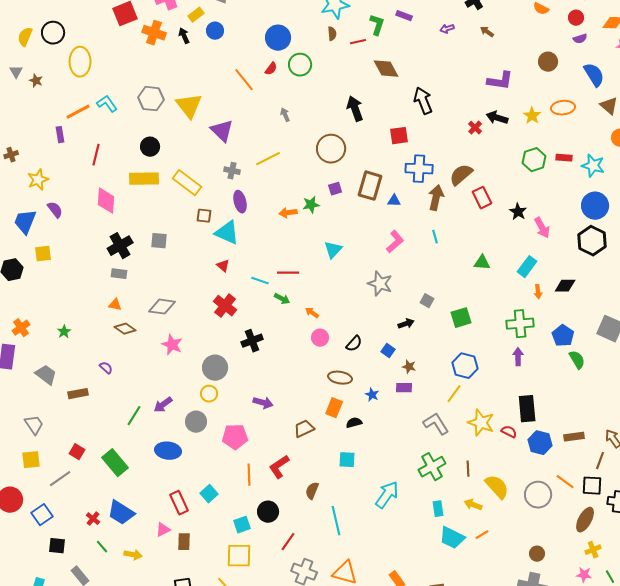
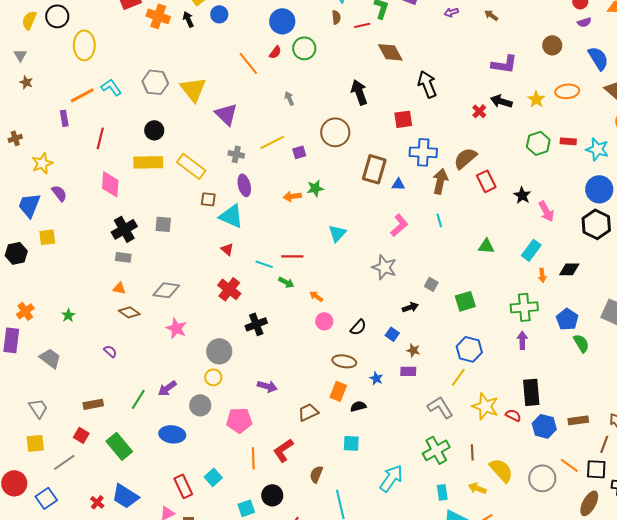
brown star: (36, 81) -> (26, 82), moved
purple square: (335, 189) -> (299, 152), moved
brown rectangle: (78, 394) -> (93, 404), moved

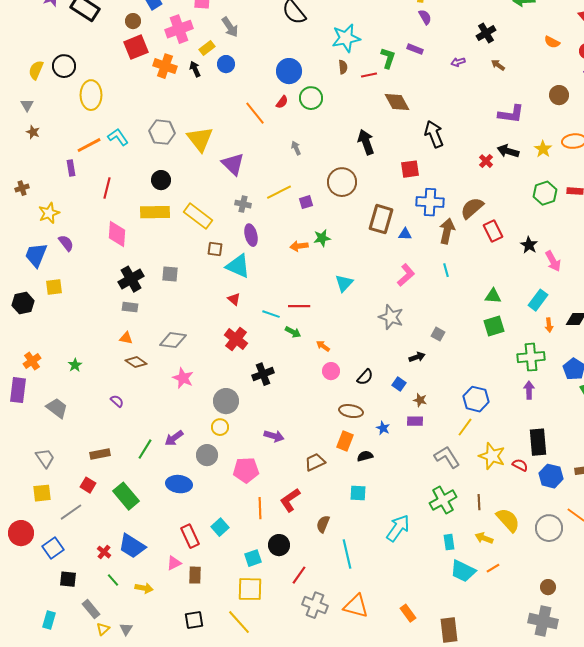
green square: (465, 301) -> (494, 326), moved

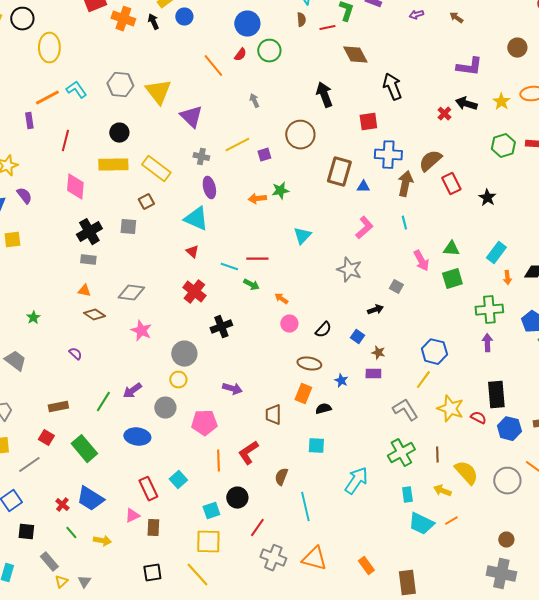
brown square: (215, 249) -> (146, 202), moved, turned -35
pink arrow: (553, 261) -> (421, 261), moved
brown trapezoid: (315, 462) -> (273, 415), turned -65

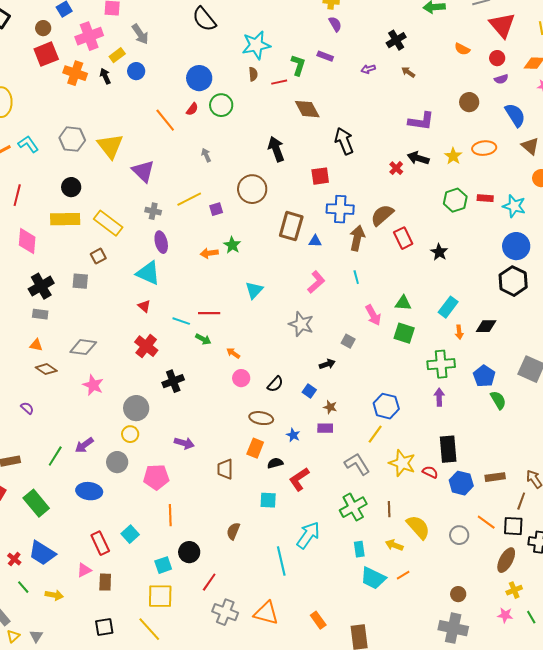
green star: (280, 191) -> (232, 245), turned -30
green square: (452, 279) -> (404, 333), turned 35
red L-shape: (248, 453) -> (299, 479), moved
gray circle: (507, 481) -> (459, 535), size x0.7
cyan line: (305, 507) -> (281, 561), moved

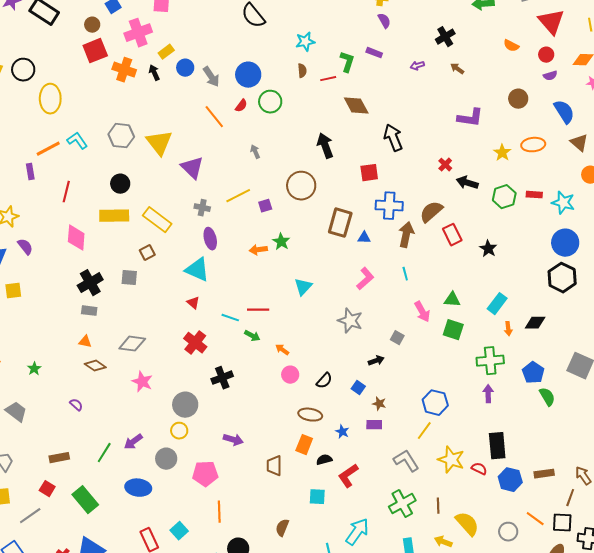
gray arrow: (140, 34) -> (211, 77), moved
cyan star: (256, 45) -> (305, 42), size x0.7
black arrow: (418, 158) -> (467, 183), moved

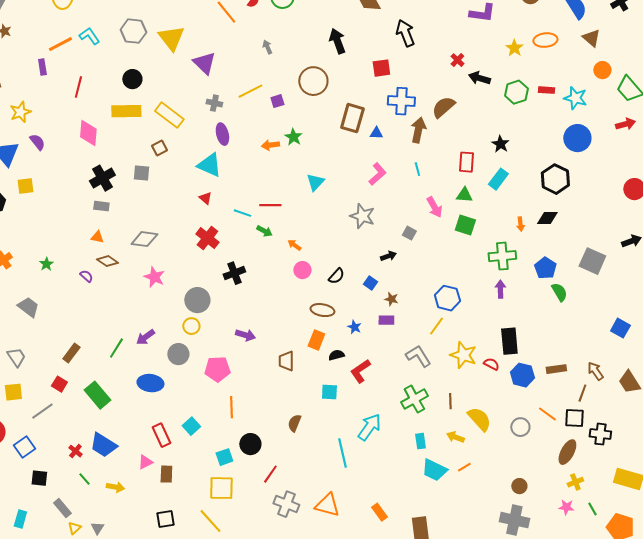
red rectangle: (452, 235) -> (466, 162), moved, turned 30
black hexagon: (562, 278) -> (555, 179), moved
cyan rectangle: (497, 304) -> (498, 179), moved
purple semicircle: (76, 405) -> (86, 276), moved
brown rectangle: (59, 458) -> (71, 353), turned -42

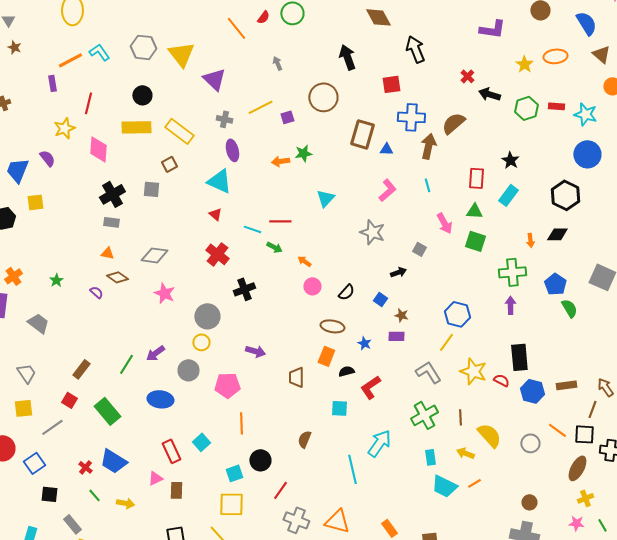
yellow star: (20, 112) -> (64, 128), moved
green star: (293, 137) -> (303, 153), turned 30

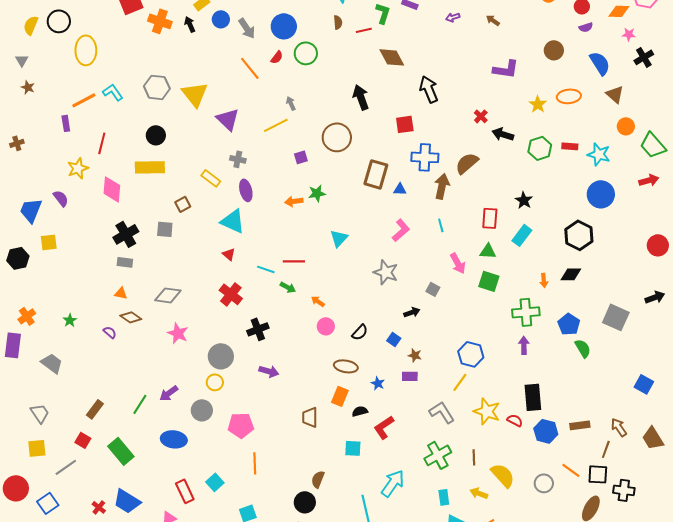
yellow line: (260, 107) -> (276, 125), moved
yellow rectangle: (179, 131) -> (211, 178), moved, size x0.7
purple arrow: (255, 351) -> (269, 371), moved
black circle: (260, 460) -> (305, 502), moved

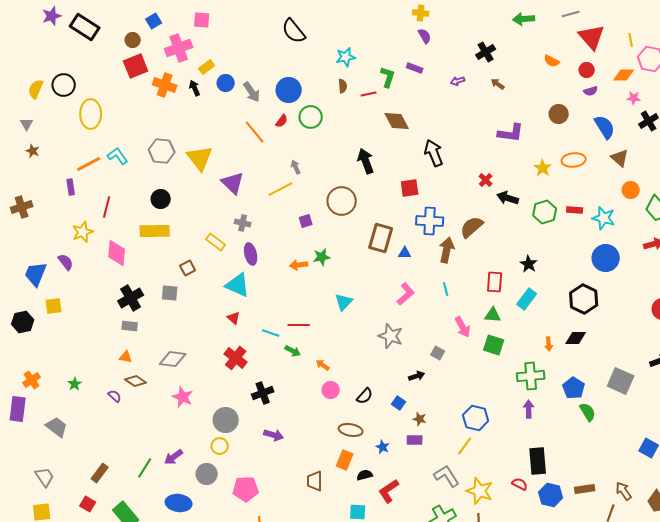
brown cross: (17, 143) -> (22, 207), size x1.5
yellow star: (487, 411) -> (480, 491), moved

